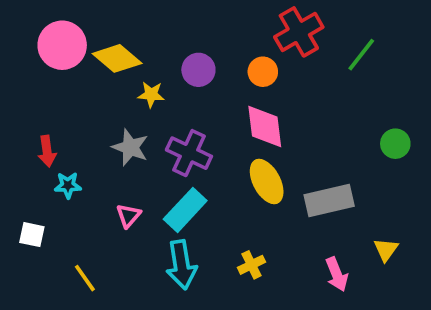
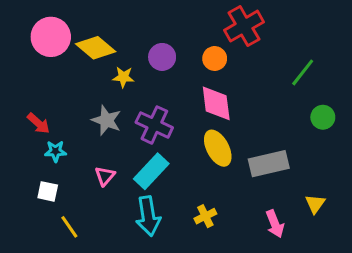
green line: (361, 55) -> (303, 72), moved
red arrow: (47, 151) -> (38, 123), turned -40
white square: (32, 235) -> (48, 191), moved

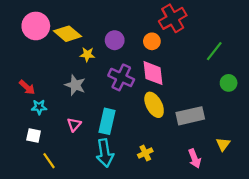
purple cross: (154, 125) -> (121, 77), moved
cyan rectangle: (151, 171) -> (107, 121), turned -30

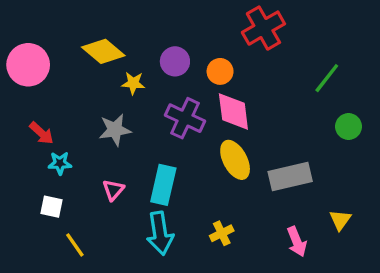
pink circle: (36, 26) -> (28, 65), moved
orange circle: (152, 41) -> (220, 71), moved
gray star: (75, 85) -> (115, 130), turned -30

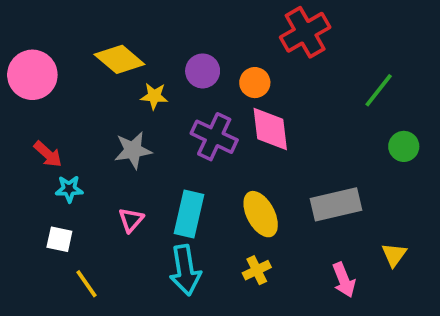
yellow ellipse: (235, 160) -> (261, 214), moved

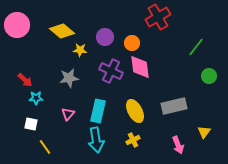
pink circle: (32, 75) -> (17, 25), moved

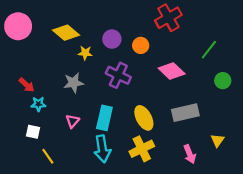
pink diamond: (140, 67) -> (172, 71), moved, turned -40
yellow cross: (133, 140) -> (142, 149), size x1.6

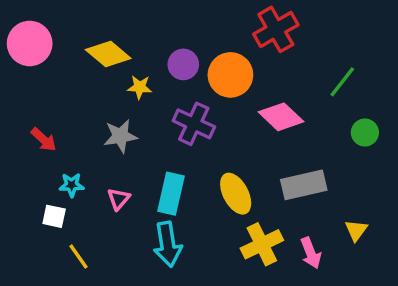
orange circle: (141, 45) -> (230, 75), size x1.6
cyan star: (38, 104) -> (72, 185), moved
yellow cross: (142, 149) -> (262, 244), moved

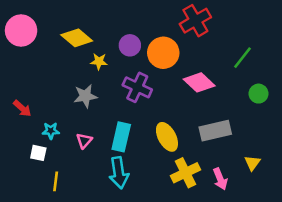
red arrow: (44, 140) -> (22, 108), moved
yellow line: (79, 257) -> (56, 181), turned 42

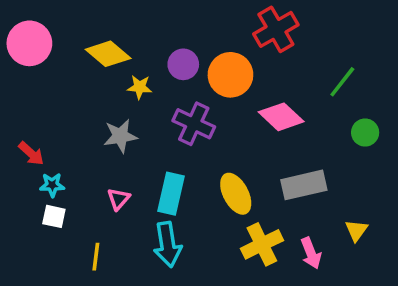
cyan star: (51, 131) -> (52, 185), moved
yellow line: (56, 181) -> (96, 257), moved

